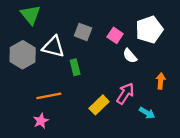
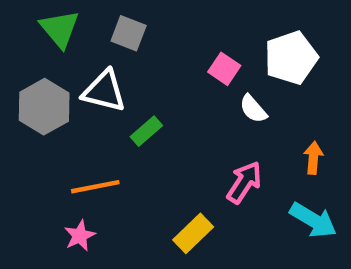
gray square: (83, 32) -> (129, 33), moved
green rectangle: (75, 67) -> (146, 131), turned 63
yellow rectangle: (99, 105) -> (193, 233), moved
cyan arrow: (147, 113) -> (313, 220), moved, size x1.5

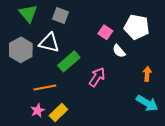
white pentagon: (291, 58) -> (137, 27), turned 30
green rectangle: (146, 131) -> (69, 61), size x1.5
pink arrow: (244, 182) -> (97, 77), moved
yellow rectangle: (193, 233) -> (58, 113), moved

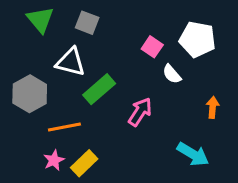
gray hexagon: (21, 50) -> (30, 94), moved
cyan arrow: (147, 103) -> (193, 154), moved

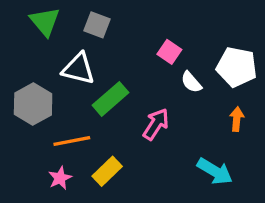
white pentagon: (197, 39) -> (237, 67), moved
yellow rectangle: (84, 163) -> (107, 171), moved

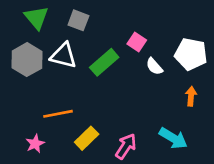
green rectangle: (110, 99) -> (104, 62), moved
gray hexagon: (33, 104) -> (27, 60), moved
pink arrow: (156, 124) -> (126, 146), moved
pink star: (60, 178) -> (35, 144), moved

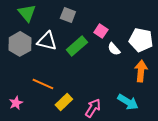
gray square: (78, 20) -> (68, 15), moved
orange arrow: (191, 96) -> (141, 71), size x1.5
orange line: (58, 114) -> (43, 84), turned 35
pink star: (35, 144) -> (16, 103), moved

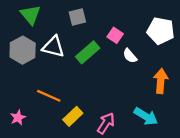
gray square: (68, 15) -> (77, 17), turned -35
white pentagon: (141, 40) -> (161, 31), moved

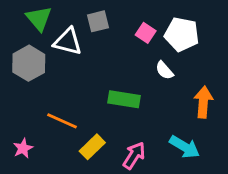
white pentagon: (161, 31) -> (182, 34), moved
pink square: (115, 35) -> (146, 33), moved
white triangle: (53, 47) -> (68, 42), moved
green rectangle: (88, 52) -> (124, 99), moved, turned 50

